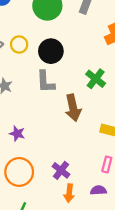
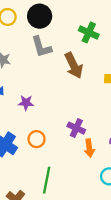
orange circle: (19, 172) -> (37, 139), size x0.6

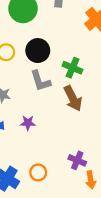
green cross: (89, 32) -> (72, 68), moved
purple star: (26, 103) -> (28, 123), moved

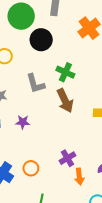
black circle: (38, 51) -> (41, 40), moved
purple cross: (77, 160) -> (67, 158), turned 35

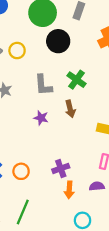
brown arrow: (65, 101) -> (70, 109), size x0.7
purple star: (23, 122) -> (41, 118), moved

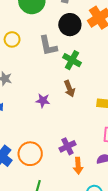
black circle: (58, 41) -> (70, 25), moved
gray L-shape: (43, 85) -> (48, 46), moved
orange circle: (21, 171) -> (30, 154), size x1.5

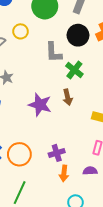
yellow circle: (12, 39) -> (20, 31), moved
purple star: (43, 101) -> (40, 105), size x1.6

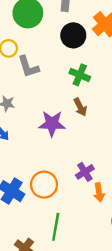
gray L-shape: (54, 52) -> (28, 67), moved

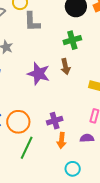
green cross: (80, 75) -> (72, 40), turned 36
green line: (56, 227) -> (27, 148), moved

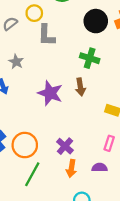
green cross: (72, 40) -> (90, 58), turned 30
purple cross: (55, 121) -> (65, 146), turned -35

